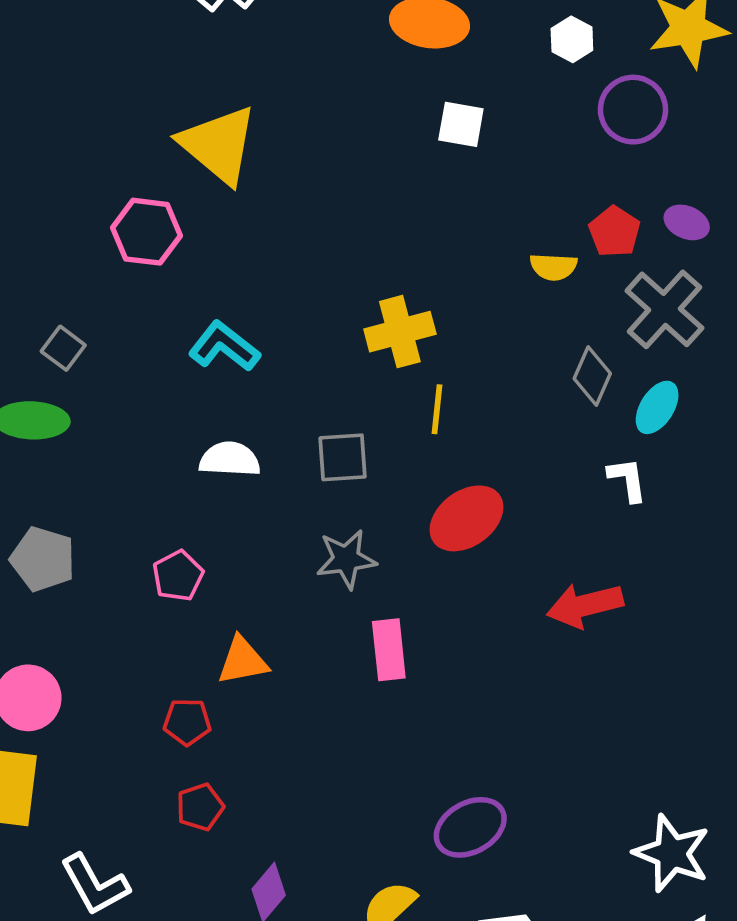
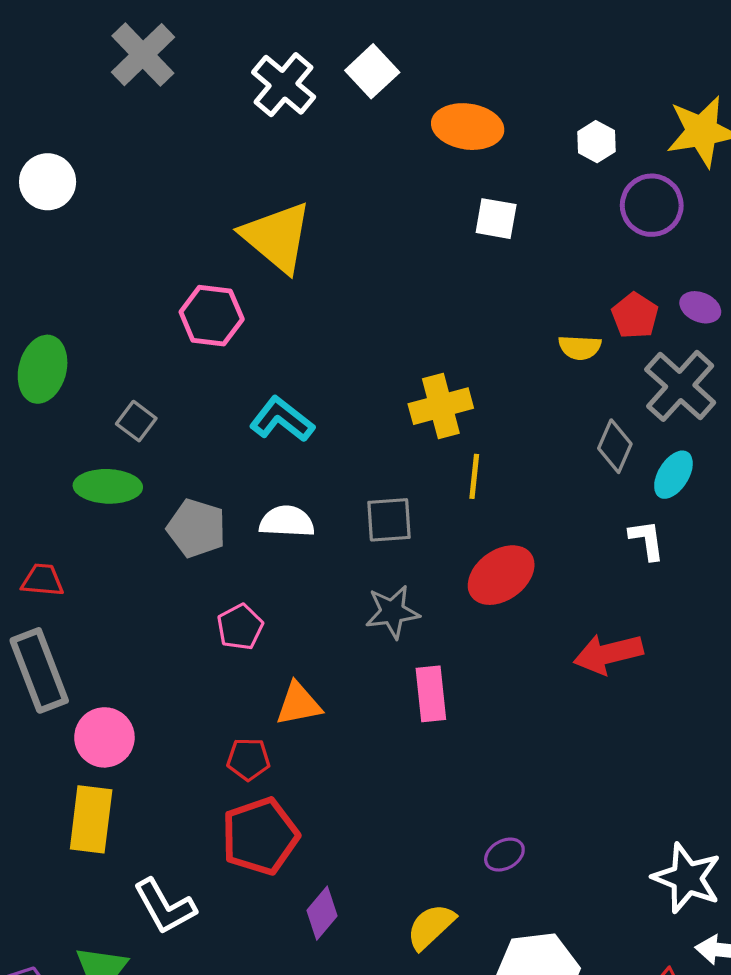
gray pentagon: (43, 559) -> (196, 528), moved
red pentagon: (200, 807) -> (260, 836), size x1.8
purple ellipse: (470, 827) -> (504, 855), size x0.6

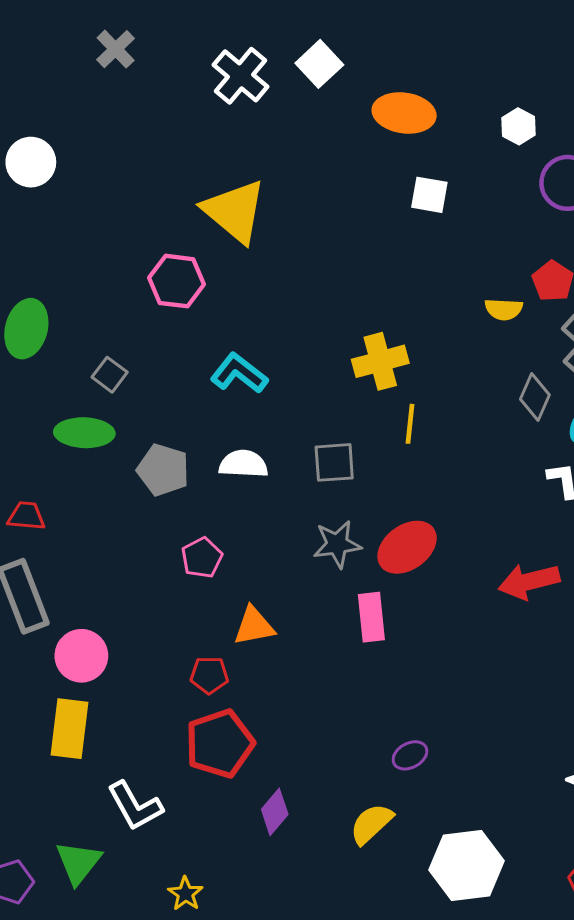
gray cross: (143, 55) -> (116, 49), size x0.7
red ellipse: (501, 575) -> (407, 547), moved
purple ellipse: (504, 855) -> (410, 755), moved

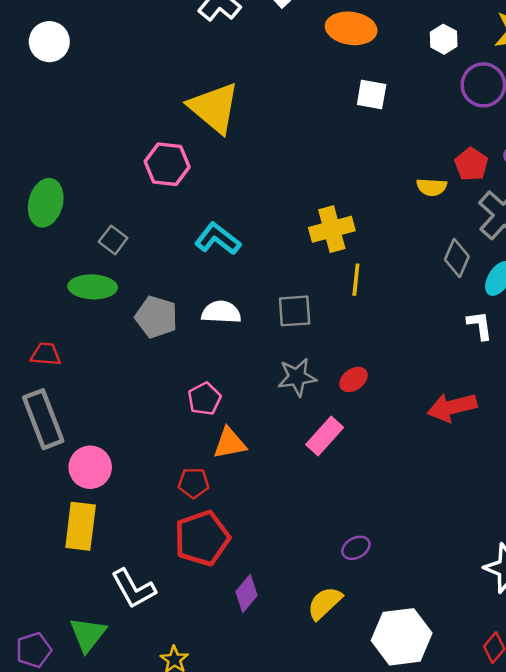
white circle: (31, 162) -> (49, 42), moved
red ellipse: (407, 547) -> (354, 379), size x0.6
pink pentagon: (202, 558) -> (204, 399), moved
pink rectangle: (371, 617) -> (325, 436), turned 48

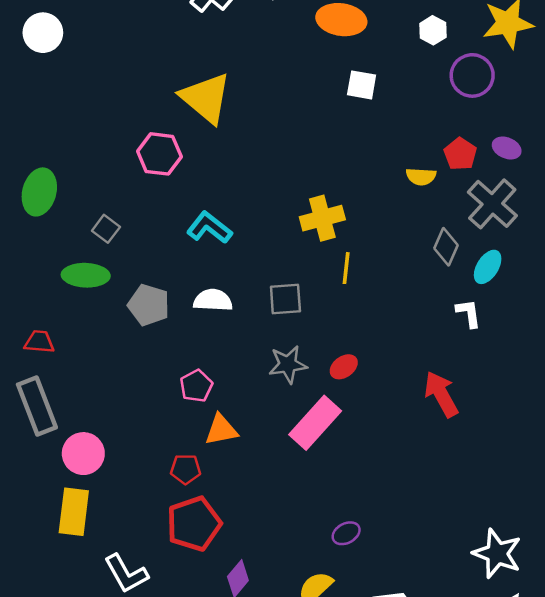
red arrow: (452, 407) -> (441, 394), turned 75
pink rectangle: (325, 436) -> (315, 423), size x1.4

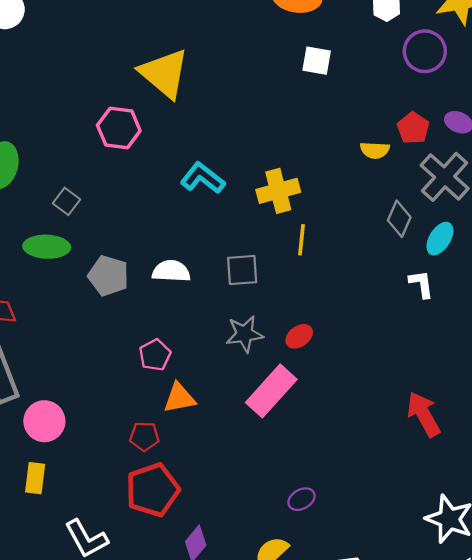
cyan L-shape: (209, 228) -> (203, 178), moved
red arrow: (441, 394) -> (424, 414), moved
yellow rectangle: (74, 512) -> (35, 478), size x0.7

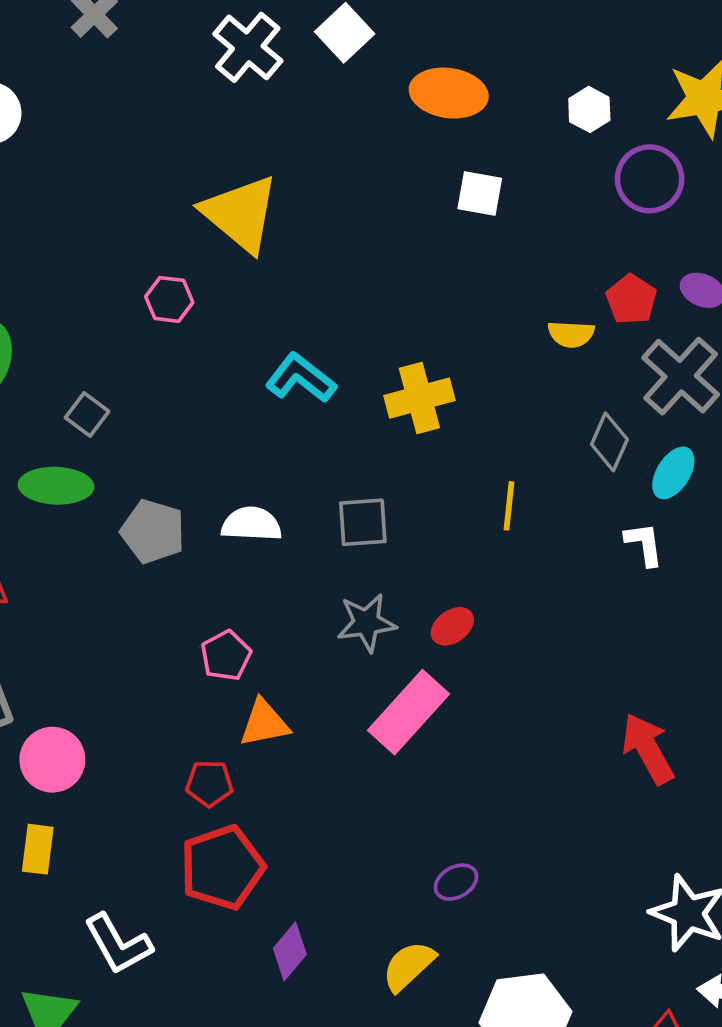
pink hexagon: (119, 128) -> (169, 299), size x0.7
yellow line: (301, 240) -> (509, 506), moved

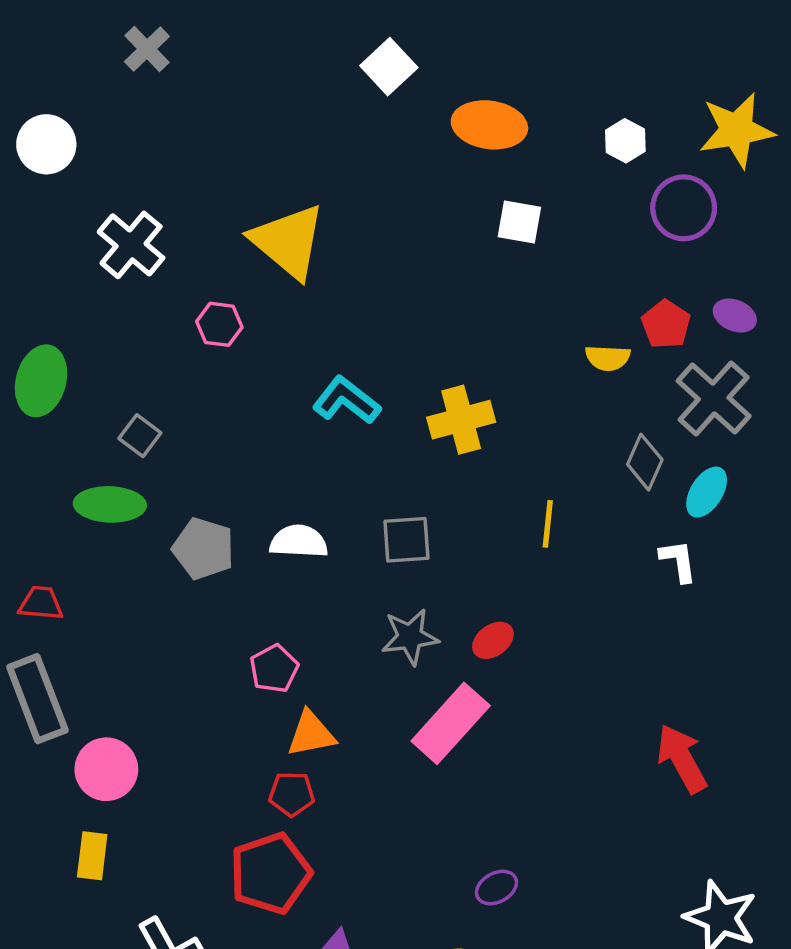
white cross: (248, 47) -> (131, 245), moved
red pentagon: (209, 783) -> (292, 794), moved

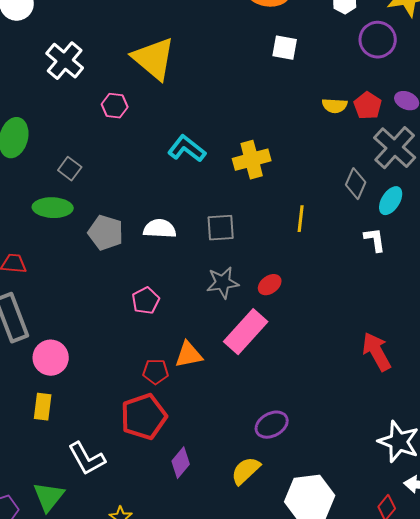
yellow semicircle: (608, 358) -> (335, 106), moved
orange triangle: (311, 734) -> (189, 355), moved
purple ellipse: (496, 888) -> (272, 425), size x1.4

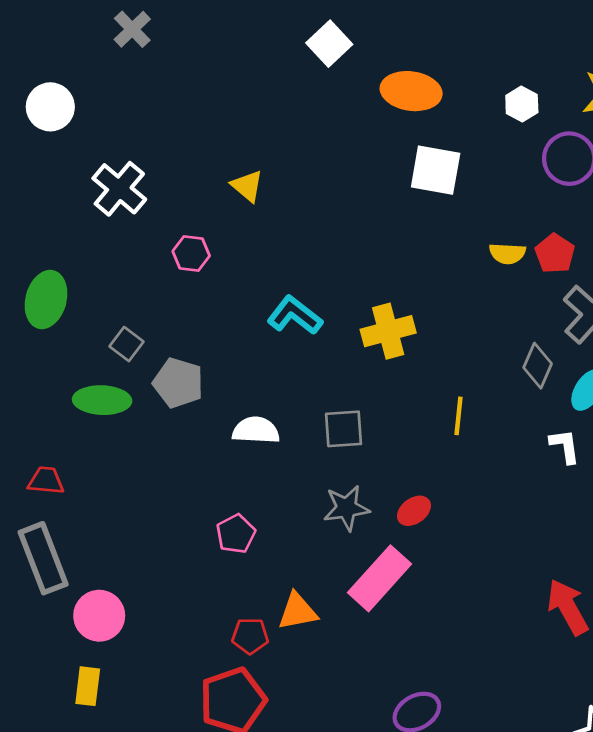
white square: (285, 48) -> (436, 170), size x1.4
yellow triangle: (154, 59) -> (247, 186), size x0.5
gray pentagon: (106, 233) -> (178, 383), moved

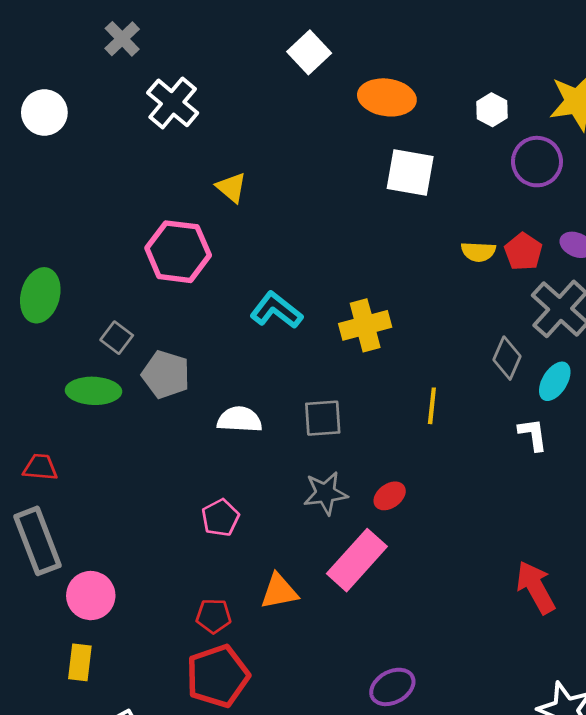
white cross: (119, 189) -> (173, 103), moved
pink hexagon: (191, 253) -> (178, 252), size x1.8
red pentagon: (250, 636) -> (214, 616), moved

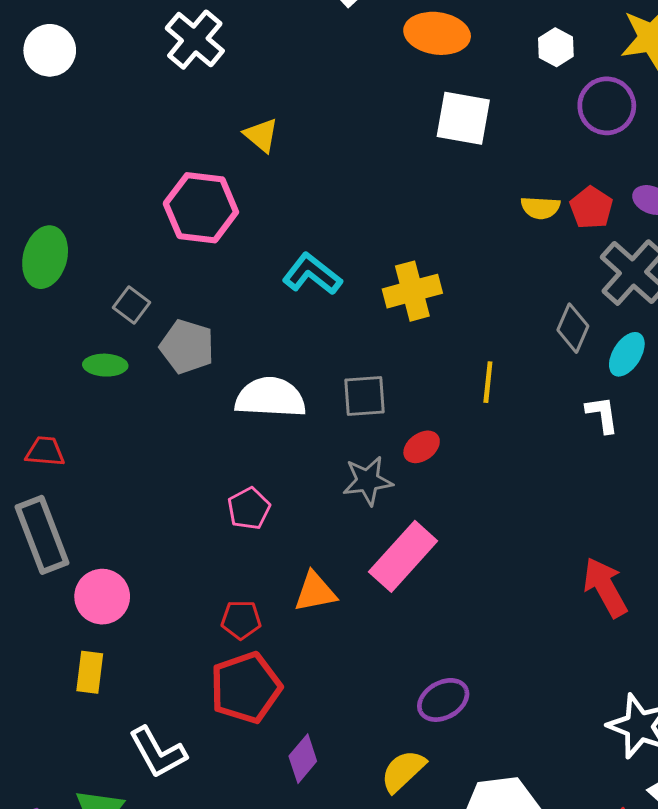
green ellipse: (93, 391) -> (105, 365), size x0.7
white semicircle: (240, 419) -> (270, 398), size x1.4
red ellipse: (390, 496) -> (422, 447), moved

